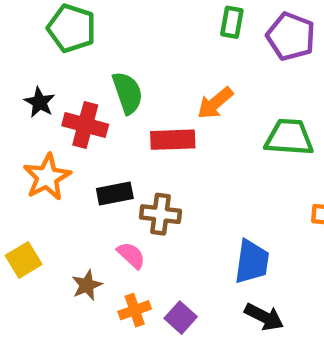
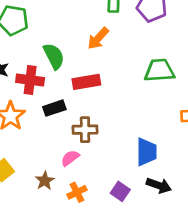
orange arrow: (215, 103) -> (98, 38), moved
black rectangle: (115, 194) -> (54, 108), moved
pink semicircle: (131, 255) -> (70, 158), turned -72
purple square: (181, 318) -> (120, 191), moved

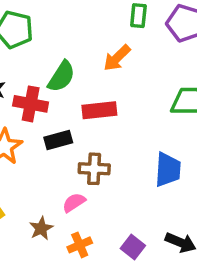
green semicircle: (54, 56) -> (61, 77), turned 56
blue trapezoid: (146, 152) -> (168, 170), moved

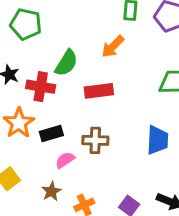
black rectangle: (58, 140) -> (51, 134), moved
pink semicircle: (74, 202) -> (65, 160), moved

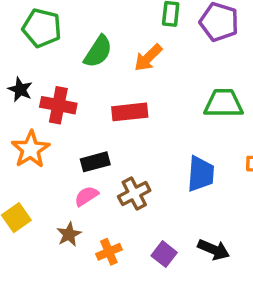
green semicircle: (66, 63) -> (98, 52), moved
black rectangle: (51, 134) -> (95, 162), moved
brown cross: (95, 140) -> (134, 193), moved, turned -30

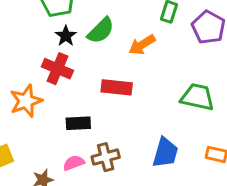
black star: (20, 89) -> (66, 36), moved
pink semicircle: (86, 196) -> (74, 163), moved

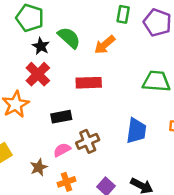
green semicircle: (101, 31) -> (69, 38), turned -85
red cross: (57, 69) -> (38, 74), turned 30

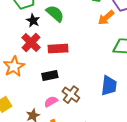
orange arrow: (105, 45) -> (106, 18), moved
red rectangle: (89, 83) -> (58, 49), moved
brown cross: (88, 141) -> (71, 95), turned -30

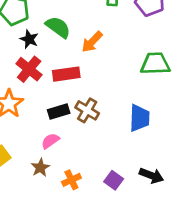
orange arrow: (106, 18) -> (92, 42), moved
brown cross: (71, 95) -> (87, 110), moved
pink semicircle: (51, 102) -> (50, 141), moved

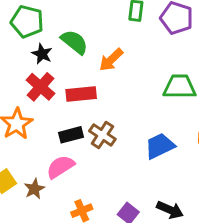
blue trapezoid: (140, 118) -> (160, 146), turned -120
pink semicircle: (50, 141) -> (60, 167), size x1.4
brown star: (40, 168) -> (34, 189), moved

